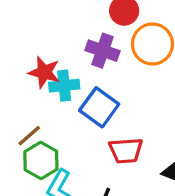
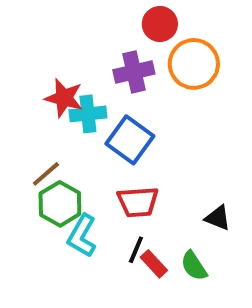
purple cross: (103, 51) -> (134, 72), turned -32
red trapezoid: (126, 151) -> (138, 202), moved

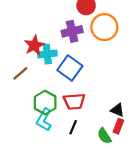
red star: (64, 98) -> (34, 45), turned 30
brown line: (46, 174) -> (20, 73), moved
green hexagon: (60, 204) -> (45, 102), moved
red rectangle: (154, 264) -> (118, 126), moved, turned 64

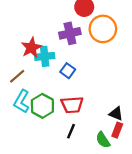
blue square: (70, 68) -> (68, 71), size x0.6
cyan L-shape: (44, 120) -> (22, 101), moved

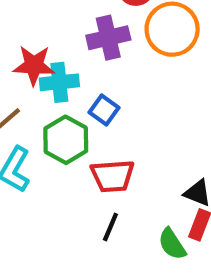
red star: (31, 48) -> (34, 65), turned 30
green hexagon: (42, 106) -> (66, 140), moved

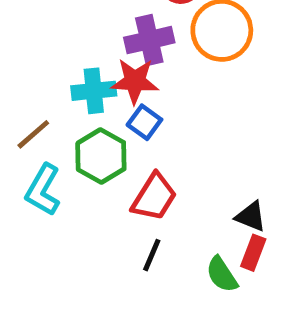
red star: (34, 65) -> (135, 81), moved
red trapezoid: (113, 176) -> (154, 197), turned -54

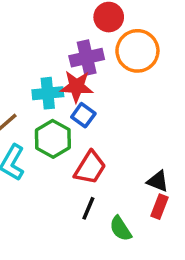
green semicircle: (222, 274) -> (121, 229), moved

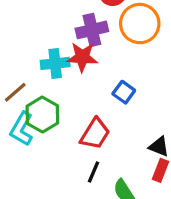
blue square: (83, 115) -> (124, 92), moved
green hexagon: (53, 139) -> (42, 115), moved

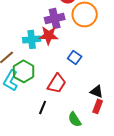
black line: (93, 172) -> (43, 107), moved

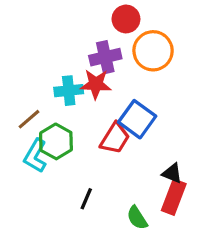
blue square: (75, 57) -> (137, 119), size x1.6
red trapezoid: (57, 83) -> (115, 138), moved
red rectangle: (98, 106) -> (174, 197), size x1.5

